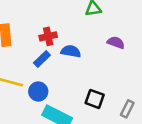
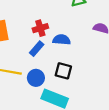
black square: (95, 99) -> (63, 71), moved

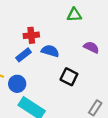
black square: (63, 71) -> (69, 77), moved

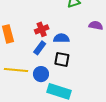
black square: (69, 77) -> (62, 59), moved

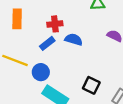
black square: (62, 59) -> (91, 85), moved

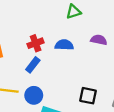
blue semicircle: (74, 39) -> (64, 45), moved

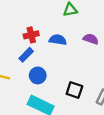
blue circle: (34, 95) -> (38, 75), moved

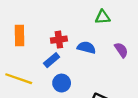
purple semicircle: (91, 39) -> (121, 50), turned 32

